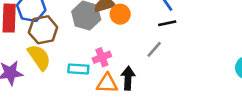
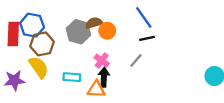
pink cross: (102, 57) -> (102, 61), moved, turned -32
black arrow: (128, 78) -> (104, 77), moved

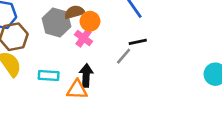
black line: (147, 38) -> (138, 42), moved
pink cross: (102, 61) -> (84, 38), moved

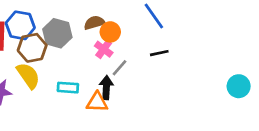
gray hexagon: (56, 23) -> (57, 33), moved
gray line: (124, 56) -> (120, 68), moved

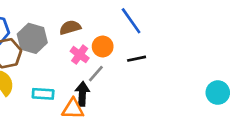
orange circle: (110, 32) -> (103, 46), moved

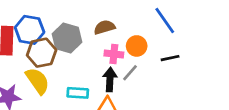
pink cross: (80, 55) -> (114, 54), turned -30
black arrow: (82, 94) -> (110, 79), moved

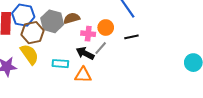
brown semicircle: (104, 27) -> (72, 18), moved
black arrow: (110, 79) -> (85, 53), turned -66

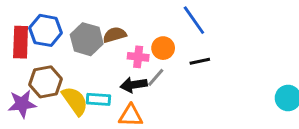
brown hexagon: (33, 33) -> (46, 82), moved
black arrow: (85, 53) -> (134, 85), turned -36
yellow semicircle: (29, 54) -> (75, 101), moved

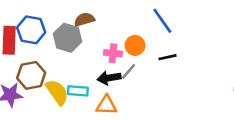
brown semicircle: (115, 35) -> (84, 19), moved

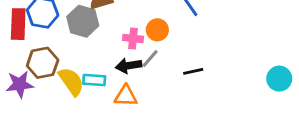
black line: (167, 57) -> (193, 71), moved

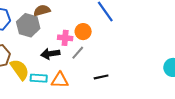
black arrow: (129, 66) -> (50, 54), moved
black line: (193, 71) -> (101, 77), moved
cyan rectangle: (94, 80) -> (39, 78), moved

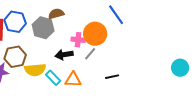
orange circle: (83, 32) -> (95, 34), size x1.5
yellow semicircle: (20, 70) -> (35, 70), turned 120
cyan rectangle: (39, 78) -> (53, 78), turned 42

